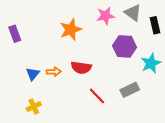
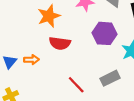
red semicircle: (81, 68) -> (60, 43), moved

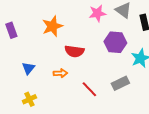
orange star: (49, 16) -> (52, 26), moved
orange arrow: (31, 60) -> (60, 73), moved

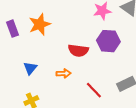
orange star: (52, 26) -> (40, 24), moved
purple hexagon: (115, 42) -> (108, 41), moved

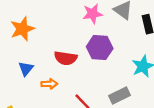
blue triangle: (30, 68) -> (26, 69), moved

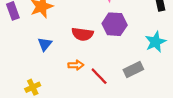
orange arrow: (49, 84) -> (76, 65), moved

